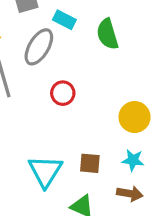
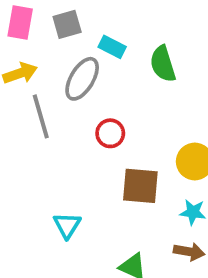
brown square: (90, 163) -> (140, 186), moved, size x1.5
cyan triangle: (45, 171) -> (67, 225), moved, size x0.7

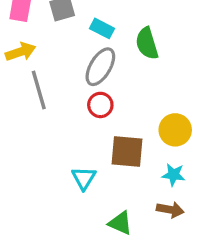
gray ellipse: (82, 79) -> (100, 67), moved
cyan triangle: (67, 225) -> (84, 178), moved

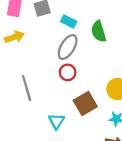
gray line: (39, 90) -> (27, 88), moved
brown square: (127, 152) -> (85, 103), turned -35

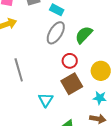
green semicircle: (99, 31) -> (84, 35), moved, turned 60
red circle: (68, 72) -> (70, 61), moved

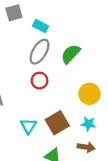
red circle: (70, 61) -> (39, 81), moved
brown square: (72, 84) -> (57, 123), moved

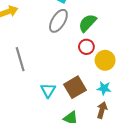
red circle: (39, 81) -> (86, 47), moved
brown arrow: (86, 147) -> (102, 110), turned -84

